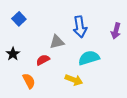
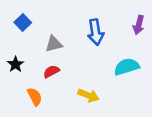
purple arrow: (116, 31) -> (139, 25), moved
gray triangle: (57, 42) -> (54, 44), moved
cyan semicircle: (89, 58) -> (127, 67), moved

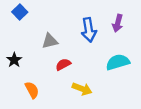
blue square: (23, 23) -> (20, 12), moved
purple arrow: (139, 25) -> (118, 23), moved
red semicircle: (51, 72) -> (63, 64), moved

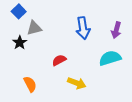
purple arrow: (118, 23) -> (116, 30), moved
gray triangle: (50, 41) -> (34, 28), moved
black star: (14, 60) -> (20, 43), moved

